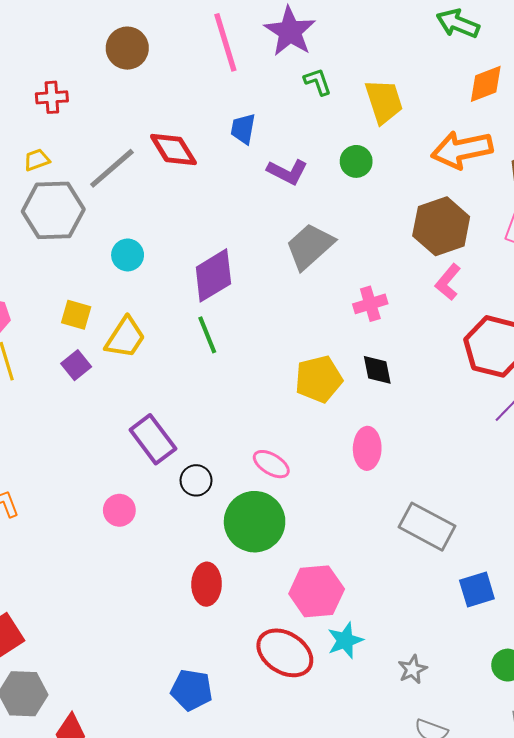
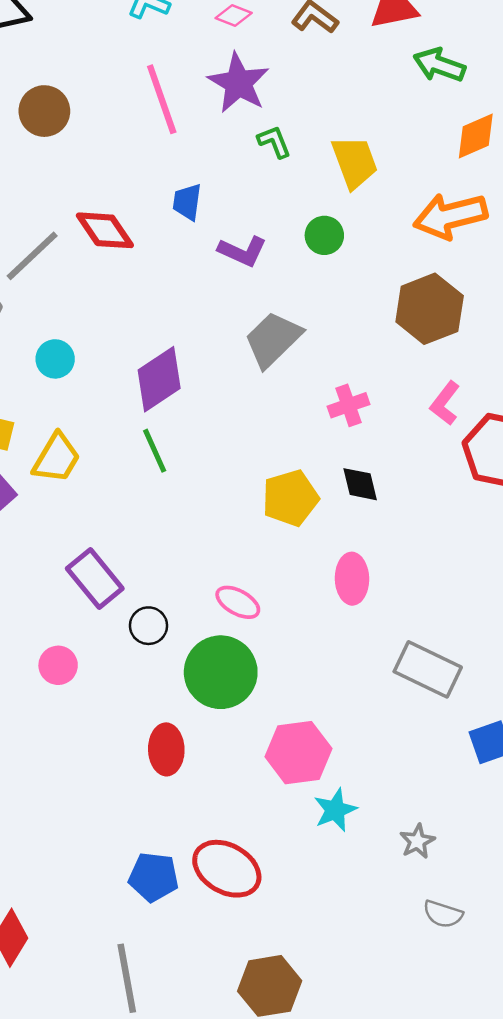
pink L-shape: (448, 282) -> (445, 403), moved
red ellipse: (285, 653) -> (227, 869), moved

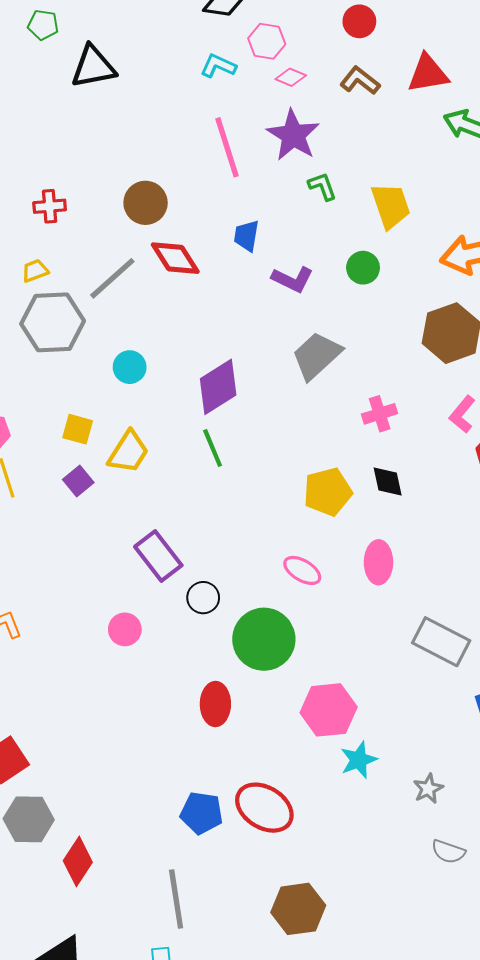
brown circle: (44, 111) -> (146, 203), moved
pink ellipse: (238, 602) -> (302, 570), moved

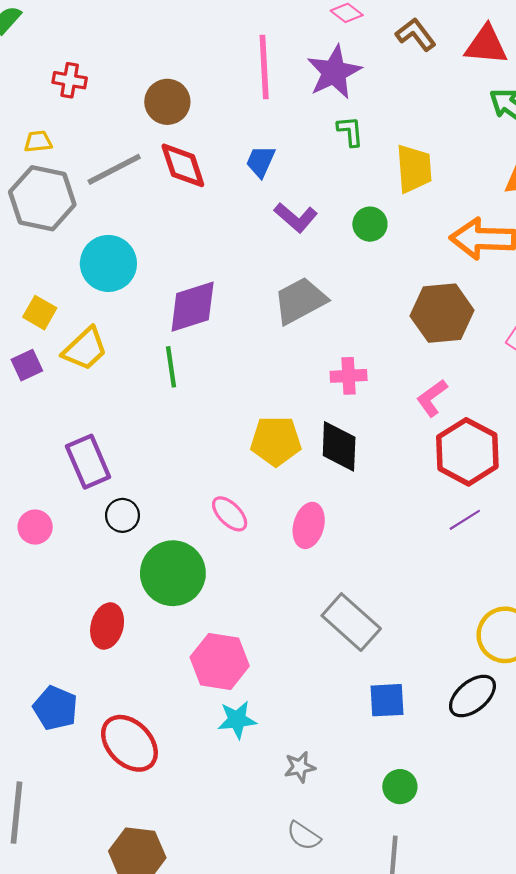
cyan circle: (130, 367) -> (108, 263), size x1.6
black diamond: (388, 482) -> (339, 446), size x1.4
blue pentagon: (202, 813) -> (55, 708), moved

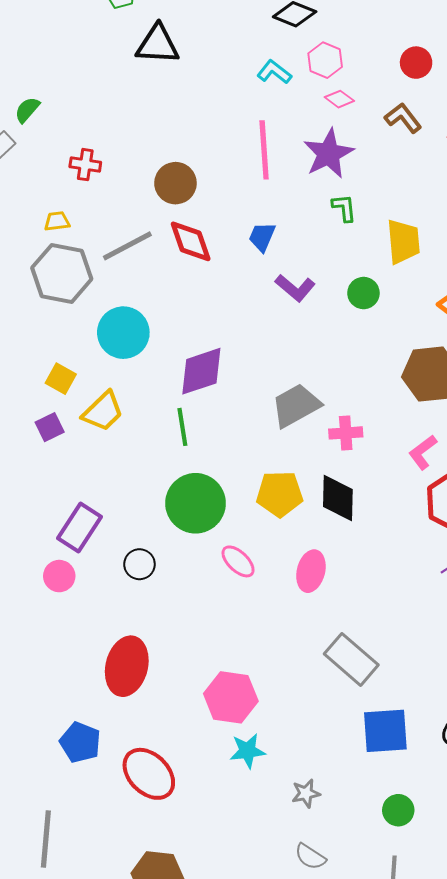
gray trapezoid: (300, 301) -> (296, 405), moved
purple rectangle: (88, 462) -> (80, 528), moved, turned 57
green circle: (173, 573) -> (196, 503), moved
red ellipse: (107, 626) -> (127, 666), size x1.4
blue square: (387, 700) -> (385, 731), size x1.4

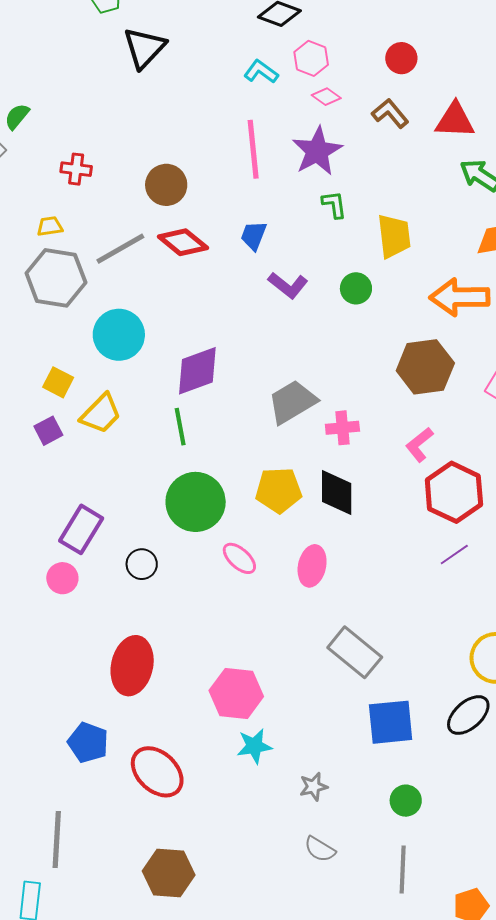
black triangle: (158, 45) -> (144, 48), turned -48
red diamond: (191, 241) -> (183, 242), turned -30

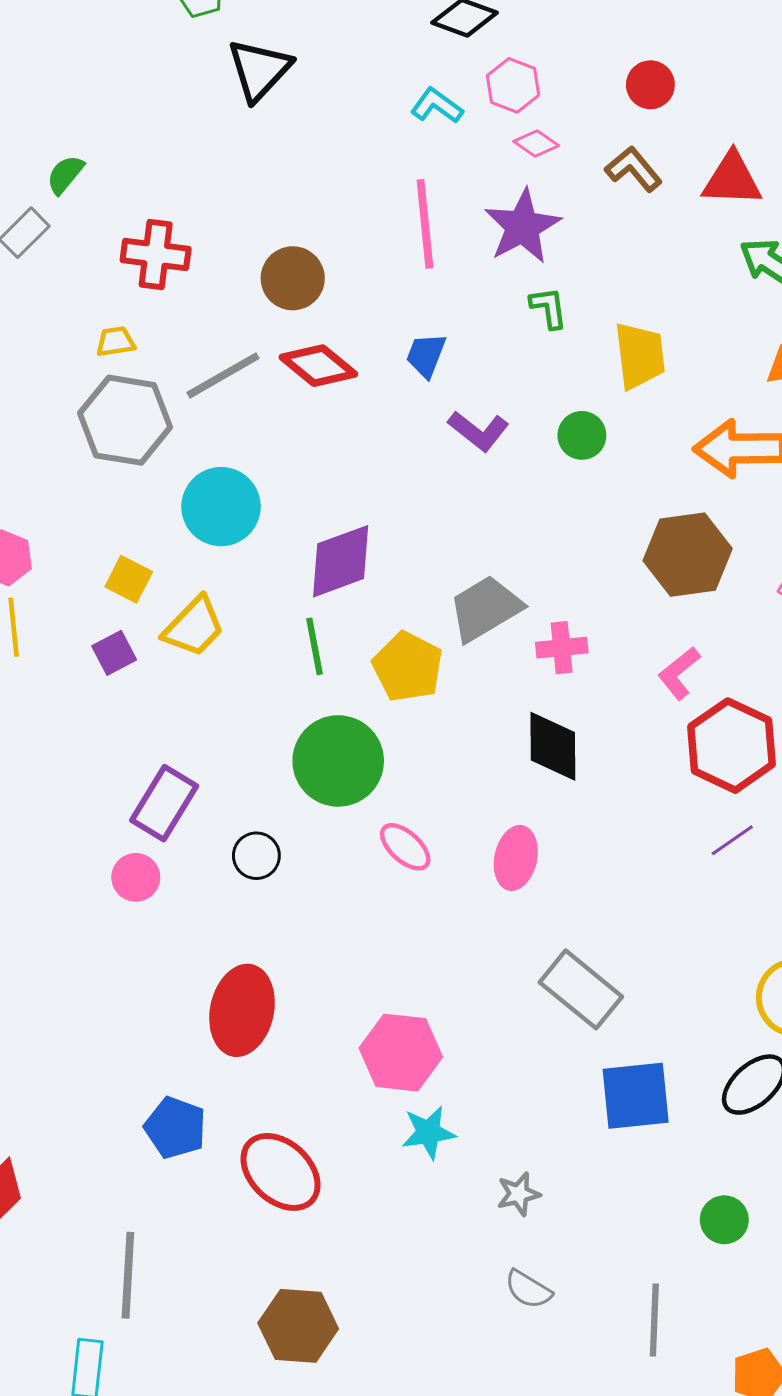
red cross: (76, 169) -> (156, 254), size x1.4
yellow pentagon: (279, 490) -> (408, 667), moved, turned 30
green circle: (406, 801) -> (724, 1220), moved

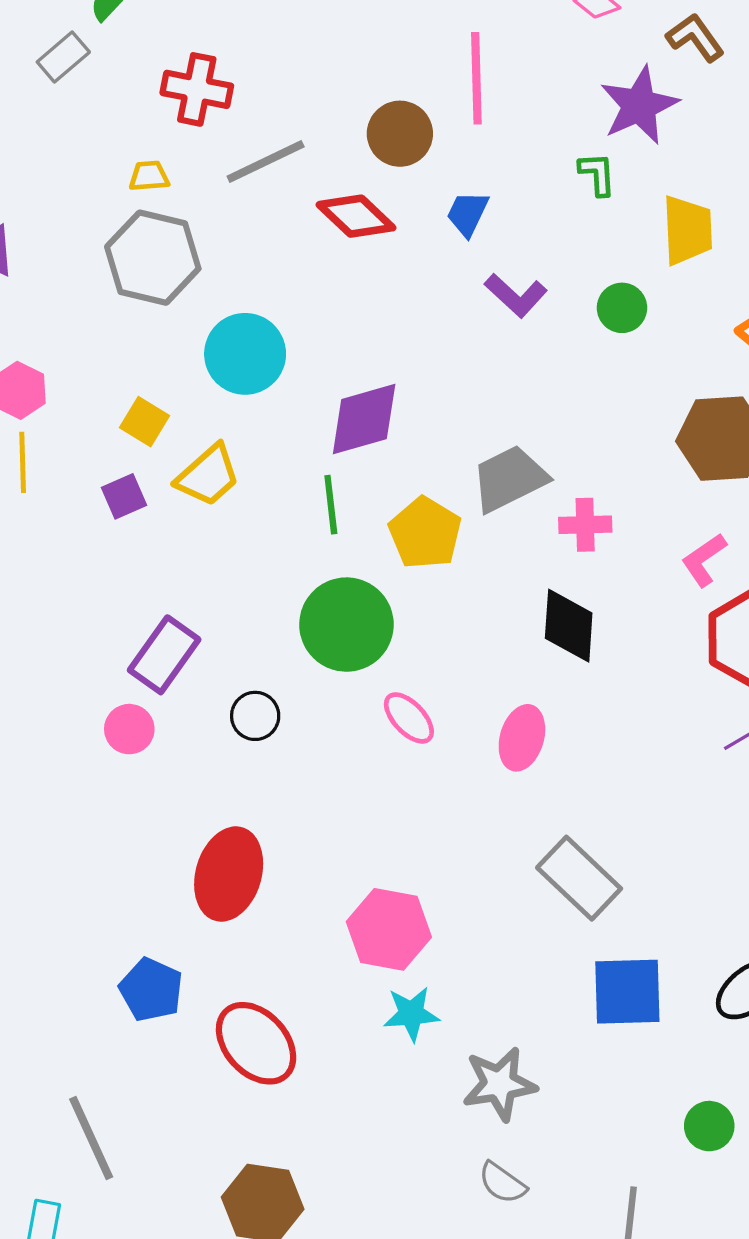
purple star: (522, 226) -> (639, 105), moved
brown circle: (293, 278) -> (400, 134), moved
gray line: (223, 375) -> (266, 161), moved
gray star: (519, 1194) -> (499, 1084), size x1.6
gray line: (128, 1275) -> (91, 1138), turned -32

